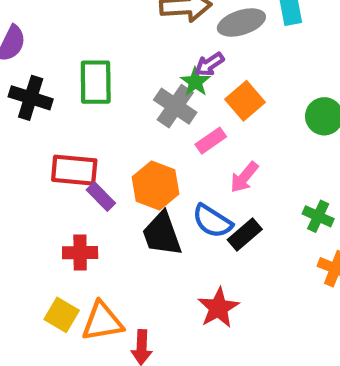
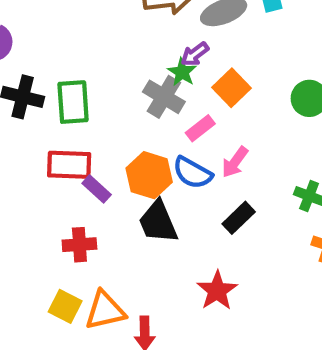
green rectangle: (96, 82) -> (73, 102), moved
blue semicircle: (212, 221) -> (192, 173), moved

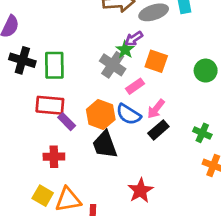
orange square: (231, 88) -> (156, 61), turned -30
black rectangle: (239, 218) -> (158, 130), moved

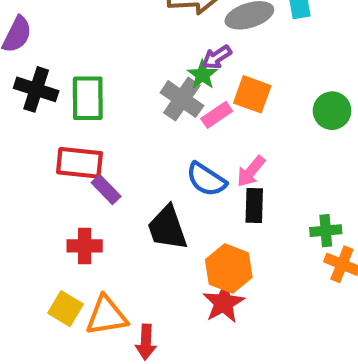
pink rectangle: (135, 86) -> (217, 115), moved
orange hexagon: (101, 114) -> (229, 268), moved
black rectangle: (158, 130) -> (254, 205), turned -48
green cross: (202, 133) -> (326, 231), moved, turned -30

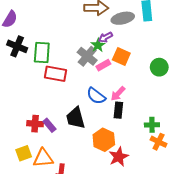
red rectangle: (79, 163) -> (55, 74), moved
purple rectangle: (106, 190) -> (49, 125), moved
red star: (224, 303) -> (119, 157), moved
yellow square: (66, 309) -> (24, 153), turned 35

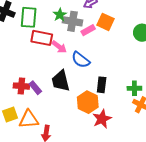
green star: (98, 45) -> (60, 15), moved
gray cross: (87, 56) -> (72, 21), turned -30
pink arrow: (118, 94) -> (59, 47), moved, turned -98
black rectangle: (118, 110) -> (102, 85), moved

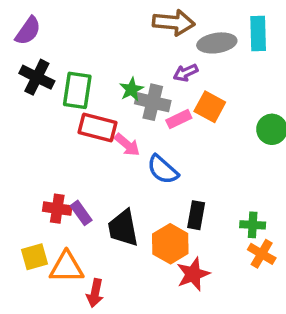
black trapezoid: (61, 81) -> (123, 228), moved

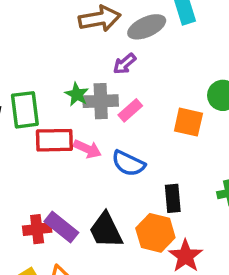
orange square: (210, 107) -> (188, 122), moved
purple rectangle: (81, 213) -> (61, 227), size x1.4

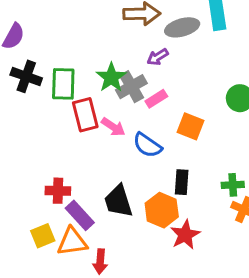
green star: (77, 94) -> (111, 77), size x1.4
gray cross: (101, 101) -> (131, 87), turned -36
orange square: (188, 122) -> (191, 126), moved
red rectangle: (54, 140) -> (85, 115), turned 68
purple rectangle: (61, 227) -> (80, 215), moved

